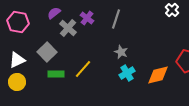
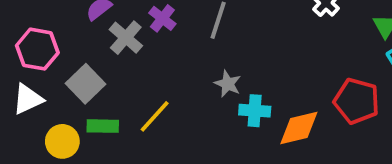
pink hexagon: (18, 22) -> (37, 49), moved
cyan cross: (127, 73) -> (255, 111), moved, turned 35
yellow circle: (17, 82) -> (62, 141), moved

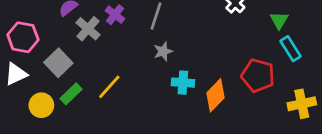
gray star: (228, 84) -> (163, 51), moved, turned 30
green rectangle: (103, 126) -> (71, 94), turned -45
orange diamond: (299, 128) -> (215, 95), turned -32

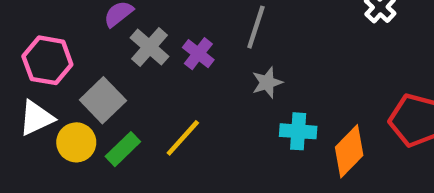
purple cross: (115, 15) -> (198, 54), moved
yellow circle: (41, 105) -> (76, 142), moved

